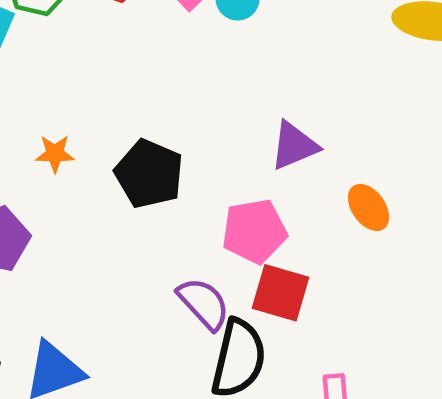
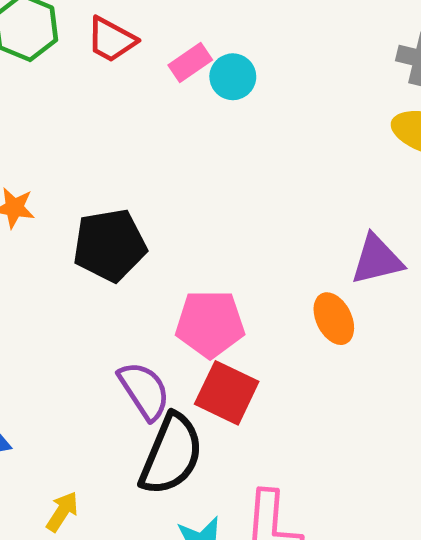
purple triangle: (294, 146) -> (377, 260), moved
black pentagon: (149, 174) -> (110, 245), turned 30

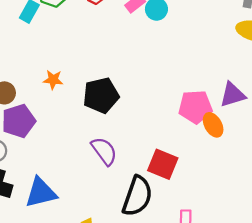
pink pentagon: (210, 324) -> (195, 107), moved
purple semicircle: (144, 391) -> (104, 151), moved

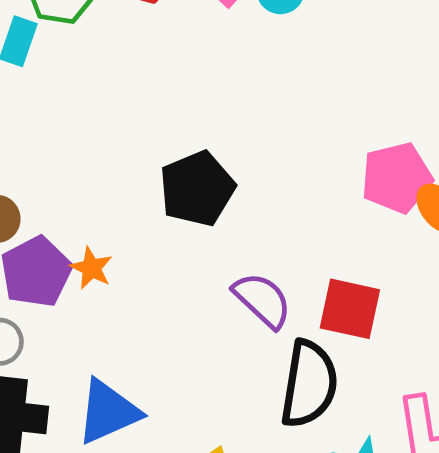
orange star: (53, 80) -> (91, 268), moved, turned 30
purple semicircle: (104, 151) -> (262, 300), moved

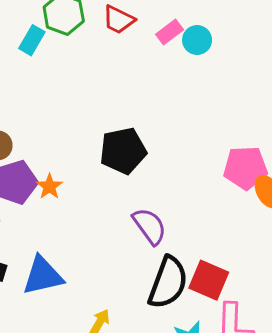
red square: (350, 309) -> (209, 280), moved

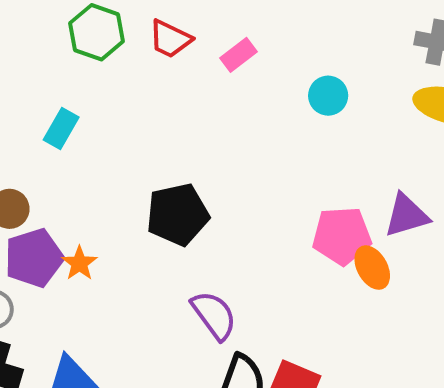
cyan rectangle: (32, 40) -> (61, 129), moved
cyan circle: (197, 40) -> (328, 96), moved

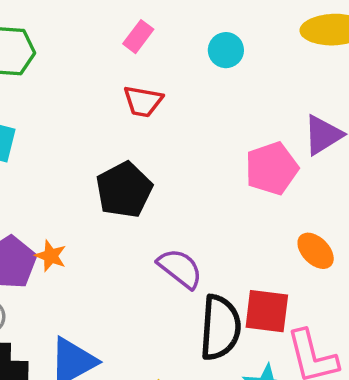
red trapezoid: (170, 39) -> (143, 101), moved
orange ellipse: (372, 268) -> (316, 251), moved

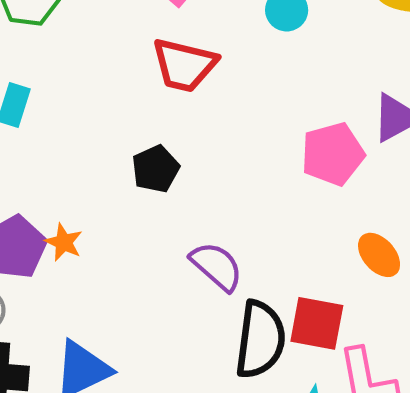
red trapezoid: (143, 101) -> (184, 65), size x1.4
black pentagon: (124, 190) -> (156, 169), size x0.7

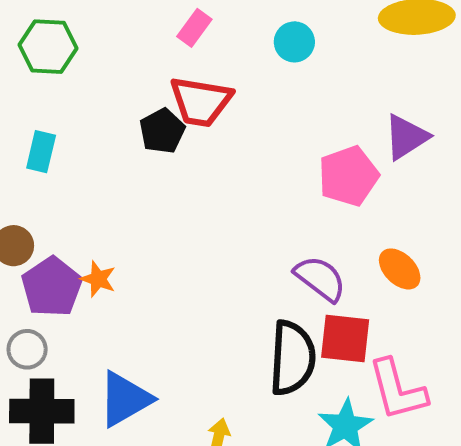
black pentagon: (156, 169) -> (162, 131), moved
purple semicircle: (217, 266) -> (320, 278), moved

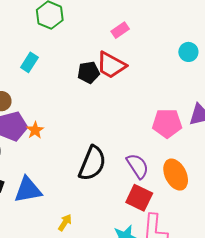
cyan circle: (294, 42) -> (188, 52), moved
orange ellipse: (400, 269) -> (176, 175), size x1.4
black semicircle: (292, 358) -> (92, 163), moved

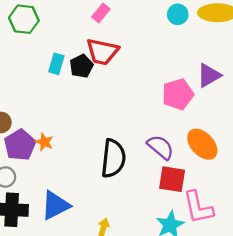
cyan rectangle: (29, 62) -> (56, 64), moved

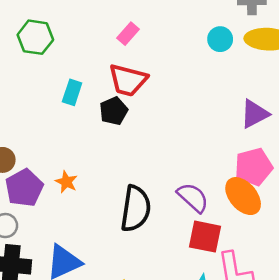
black pentagon: (81, 66) -> (114, 111), moved
pink pentagon: (178, 94) -> (254, 167), moved
orange star: (44, 142) -> (66, 182), moved

